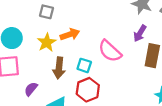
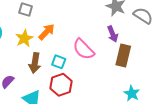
purple arrow: (140, 33) -> (113, 34), turned -56
orange arrow: (70, 34) -> (47, 32), turned -30

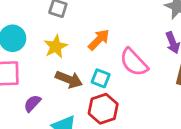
orange arrow: (47, 32) -> (99, 40), moved
brown arrow: (35, 63) -> (69, 79), turned -78

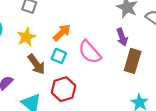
cyan square: (101, 78) -> (59, 56), moved
brown arrow: (69, 79) -> (36, 64), turned 30

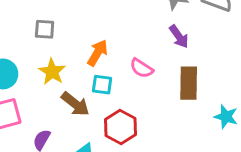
pink semicircle: (90, 52) -> (142, 68), size x0.7
brown rectangle: (133, 61) -> (189, 83), moved

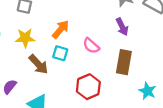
yellow star: (52, 72) -> (25, 38), turned 30
red hexagon: (120, 127) -> (88, 87), moved

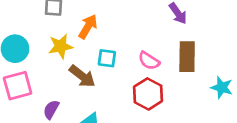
orange arrow: (61, 29) -> (88, 27), moved
pink semicircle: (91, 46) -> (149, 61), moved

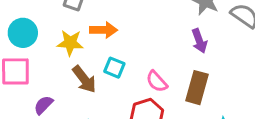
orange arrow: (88, 27) -> (104, 30), turned 45

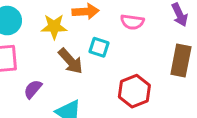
pink semicircle: (157, 81) -> (132, 22), moved, turned -35

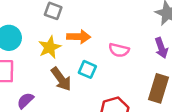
yellow star: (54, 27) -> (50, 47), turned -30

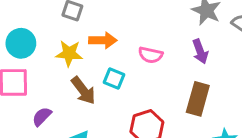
yellow star: (50, 47) -> (69, 53), turned 30

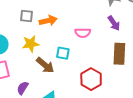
orange arrow: (103, 40) -> (48, 21), moved

